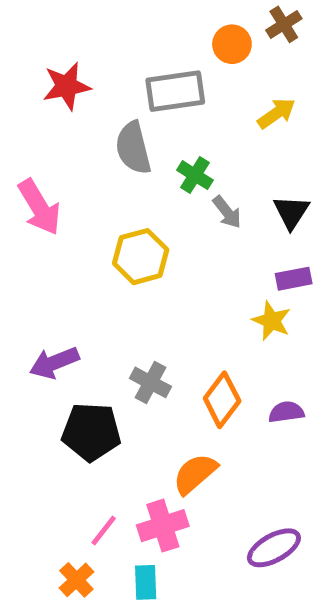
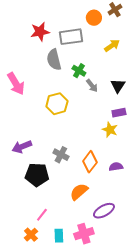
red star: (67, 86) -> (40, 32), moved
pink cross: (163, 526) -> (84, 234), moved
purple ellipse: (274, 548) -> (104, 211), moved

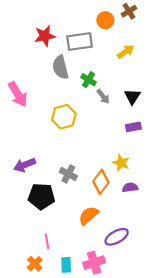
yellow star: (110, 130) -> (121, 163), moved
pink line: (42, 215) -> (47, 241), turned -48

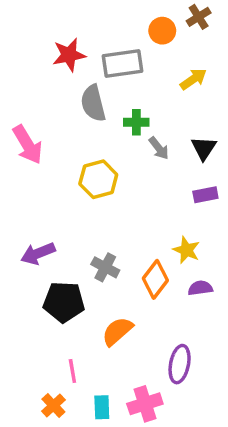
green cross: (89, 80) -> (136, 122), turned -32
orange semicircle: (89, 216) -> (117, 331), moved
purple ellipse: (117, 237) -> (180, 364), turned -50

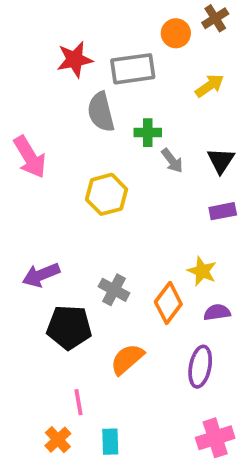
purple ellipse: (180, 364) -> (200, 367), moved
pink cross: (145, 404) -> (215, 438), moved

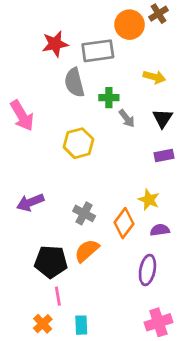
orange circle: (176, 33) -> (130, 25), size x1.4
yellow arrow: (210, 86) -> (154, 77), moved, turned 50
black pentagon: (69, 327) -> (51, 262), moved
orange semicircle: (127, 359) -> (87, 251), moved

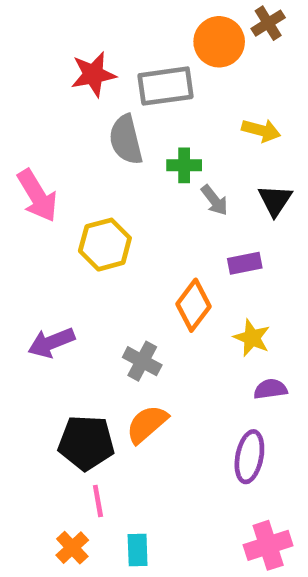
yellow hexagon: (79, 143) -> (105, 245), moved
purple rectangle: (164, 156) -> (245, 263), moved
orange diamond: (124, 223) -> (193, 305), moved

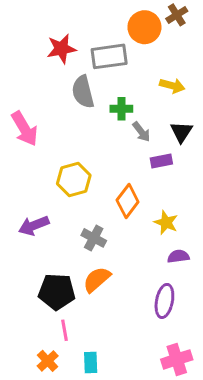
yellow hexagon: (105, 245) -> (74, 179), moved
purple rectangle: (245, 263) -> (161, 161), moved

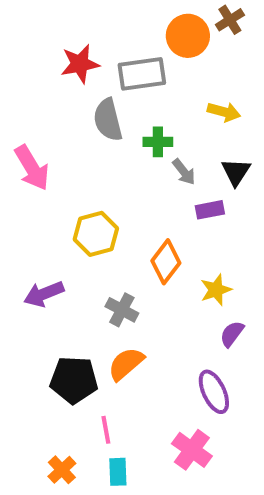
yellow star: (166, 223) -> (216, 290), turned 30
purple semicircle: (178, 256) -> (232, 334), turned -45
purple ellipse: (164, 301) -> (214, 392), turned -36
pink line: (64, 330) -> (106, 430), moved
pink cross: (177, 359) -> (192, 450), moved, turned -36

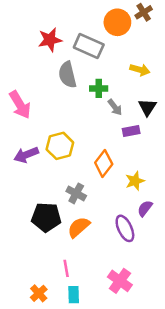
gray rectangle: (142, 74) -> (89, 46), turned 32
purple arrow: (44, 294) -> (26, 155), moved
black pentagon: (74, 380) -> (46, 217), moved
purple ellipse: (214, 392) -> (125, 228), moved

